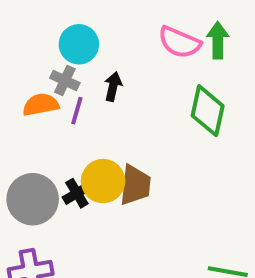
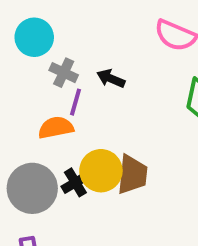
cyan circle: (79, 44) -> (34, 37), moved
black arrow: (113, 87) -> (111, 78), turned -80
orange semicircle: (41, 105) -> (56, 128), moved

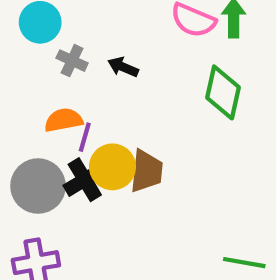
purple line: (75, 102) -> (85, 137), moved
black cross: (75, 182) -> (85, 180), size x1.4

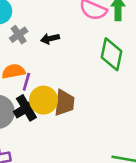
gray cross: (72, 61) -> (19, 35), turned 30
black arrow: (123, 67) -> (50, 39), turned -36

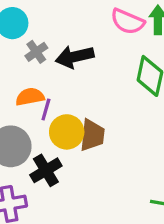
black arrow: (50, 39) -> (75, 57), size x1.6
black cross: (26, 108) -> (46, 170), moved

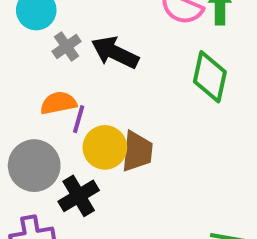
black arrow: (75, 57) -> (115, 53), turned 39

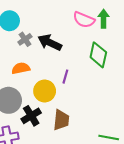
purple line: (79, 119) -> (65, 77), moved
brown trapezoid: (137, 151) -> (61, 120), moved

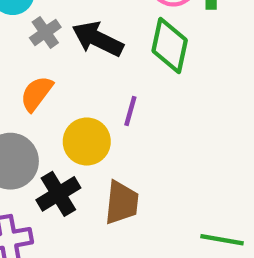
green diamond: (98, 55) -> (170, 46), moved
orange semicircle: (21, 68) -> (37, 94), turned -42

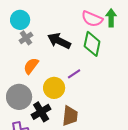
gray cross: (45, 32) -> (26, 38), moved
purple line: (130, 111) -> (74, 74), turned 40

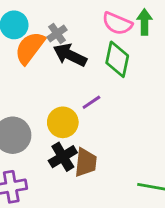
gray cross: (26, 38) -> (57, 33), moved
orange semicircle: (31, 66) -> (30, 48), moved, size x1.4
black cross: (41, 112) -> (63, 157), moved

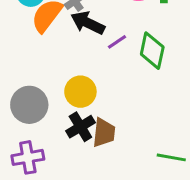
green diamond: (117, 59) -> (152, 51), moved
purple line: (91, 102) -> (117, 42), moved

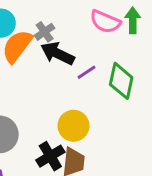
yellow circle: (80, 92) -> (73, 126), moved

